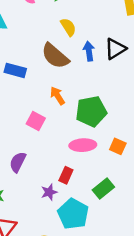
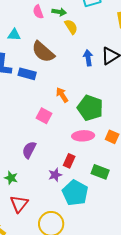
yellow semicircle: (68, 27) -> (71, 27), moved
brown semicircle: (55, 56) -> (43, 52), moved
green pentagon: (91, 111) -> (90, 108), turned 30
green rectangle: (103, 189) -> (100, 172), turned 60

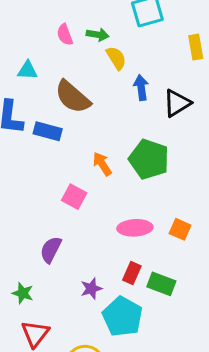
blue arrow: (88, 58) -> (141, 88), moved
green pentagon: (90, 108) -> (149, 159), moved
red rectangle: (69, 161) -> (132, 273), moved

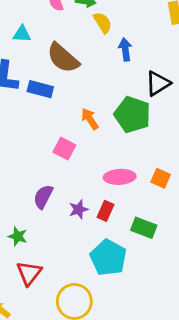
black triangle: (177, 103) -> (158, 83), moved
red rectangle: (132, 273) -> (105, 211), moved
purple star: (91, 289) -> (79, 209), moved

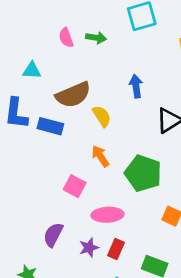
yellow semicircle: (103, 23) -> (102, 116), moved
brown semicircle: (63, 58) -> (73, 95), turned -64
green pentagon: (132, 115) -> (143, 173), moved
pink ellipse: (120, 177) -> (107, 215), moved

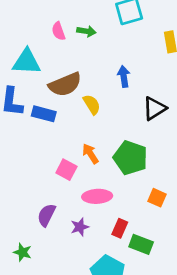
cyan triangle: (32, 70) -> (27, 62), size x1.6
orange arrow: (100, 156) -> (90, 154), moved
red rectangle: (116, 249) -> (120, 228), moved

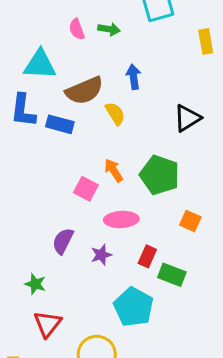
blue arrow: (124, 76) -> (134, 77), moved

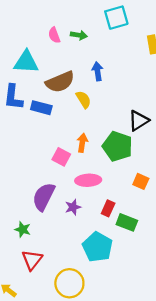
black triangle: (187, 118) -> (139, 121), moved
orange arrow: (114, 170) -> (82, 143), turned 42
purple semicircle: (63, 241) -> (44, 197), size x1.4

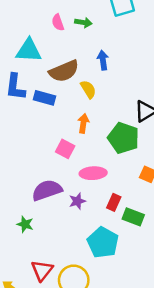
orange arrow: (82, 143) -> (83, 123), moved
purple semicircle: (44, 197) -> (47, 190), turned 44
red triangle: (32, 260) -> (42, 270), moved

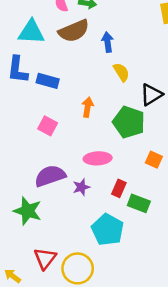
brown semicircle: (64, 71) -> (74, 31), moved
yellow semicircle: (88, 89) -> (121, 72), moved
pink square: (65, 149) -> (48, 126), moved
green star: (25, 224) -> (28, 211), size x1.6

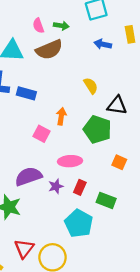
blue arrow: (108, 42) -> (103, 44), moved, turned -70
black triangle: (151, 95) -> (117, 105), turned 40
pink square: (48, 126) -> (42, 134), moved
red rectangle: (119, 188) -> (80, 187), moved

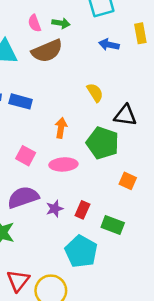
pink square: (42, 134) -> (26, 156), moved
pink ellipse: (70, 161) -> (63, 164), moved

